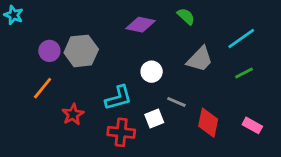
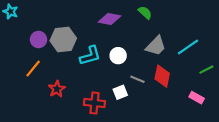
cyan line: (241, 38) -> (188, 47), moved
green line: (244, 73) -> (206, 70), moved
cyan L-shape: (118, 98) -> (90, 56), moved
red diamond: (208, 123) -> (162, 76), moved

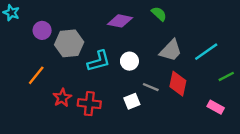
purple circle: (38, 39) -> (42, 30), moved
red cross: (94, 103) -> (89, 104), moved

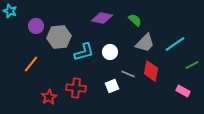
green semicircle: (159, 14) -> (135, 20), moved
red star: (62, 98) -> (49, 97), moved

